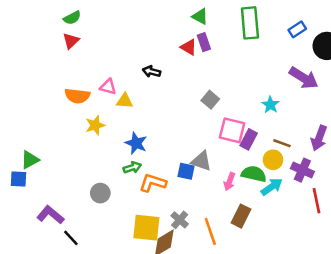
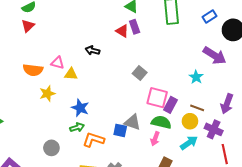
cyan star: (270, 105) -> (196, 77), moved
green semicircle: (254, 174) -> (161, 122), moved

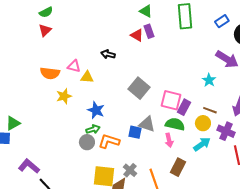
gray square: (140, 73) -> (139, 88), moved, size x1.5
pink arrow: (155, 139) -> (169, 140), turned -32
gray circle: (51, 148) -> (87, 142), moved

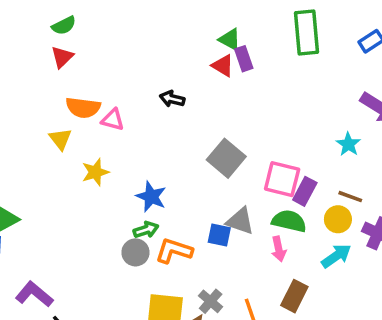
green triangle: (146, 11) -> (230, 39), moved
orange semicircle: (50, 73) -> (83, 108), moved
yellow triangle: (87, 77) -> (60, 139), moved, turned 48

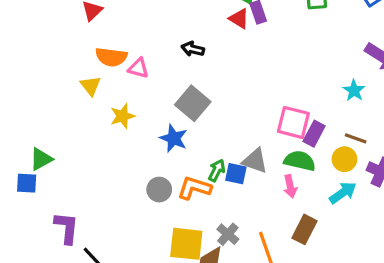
gray square: (226, 158) -> (193, 103), moved
green arrow: (146, 230) -> (217, 170), moved, turned -45
purple L-shape: (34, 294) -> (67, 228), turned 56

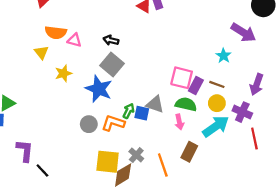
black arrow: (193, 49) -> (111, 40), moved
blue star: (174, 138) -> (99, 89), size x1.4
brown line: (356, 138) -> (217, 84), moved
cyan arrow: (343, 193) -> (216, 126), size x1.4

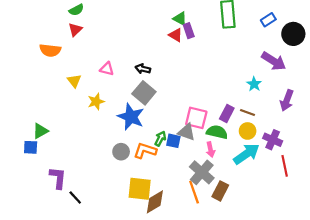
orange semicircle: (56, 33) -> (50, 50), moved
pink square: (182, 78) -> (196, 118), moved
purple arrow: (257, 84) -> (287, 100), moved
brown rectangle: (189, 152) -> (220, 191), moved
gray cross: (136, 155) -> (202, 172), moved, size x1.6

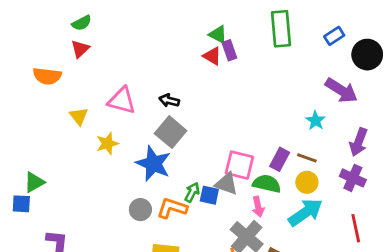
pink triangle: (107, 69) -> (122, 100), size x1.5
purple cross: (273, 140) -> (353, 178), moved

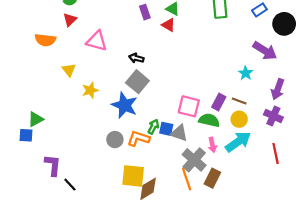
purple rectangle: (229, 50) -> (145, 12), moved
pink triangle: (122, 100) -> (97, 41), moved
gray triangle: (227, 184) -> (179, 133), moved
pink arrow: (258, 207) -> (212, 145), moved

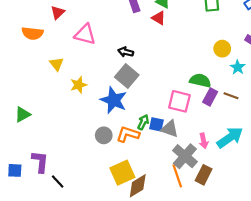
yellow circle: (239, 119) -> (222, 49), moved
green semicircle: (209, 120) -> (200, 80), moved
blue square: (26, 135) -> (15, 170), moved
yellow square: (133, 176) -> (122, 173), turned -30

